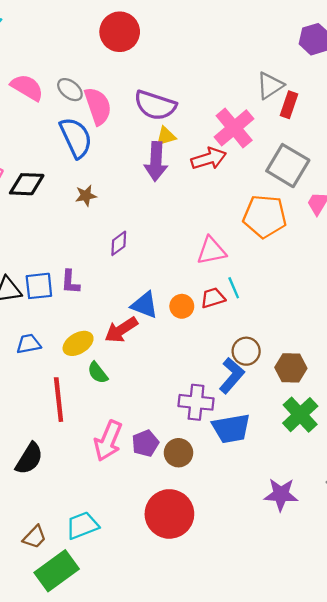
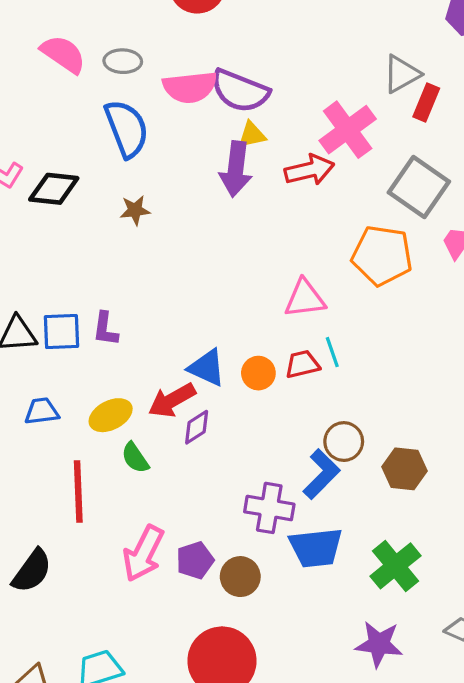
gray ellipse: (70, 90) -> (123, 61), turned -40
pink semicircle: (98, 106) -> (190, 87), moved, turned 99
purple diamond: (119, 243) -> (197, 427), moved
green cross: (300, 415) -> (395, 566), moved

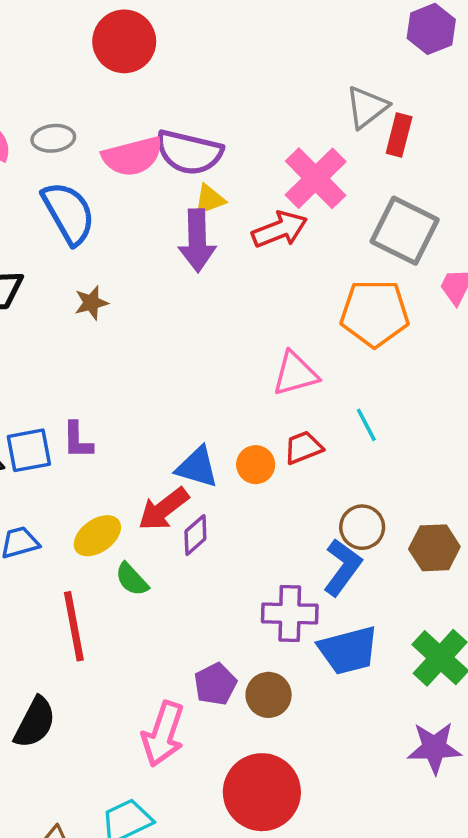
cyan line: (332, 352) -> (366, 425), moved
pink arrow: (143, 553) -> (163, 734), moved

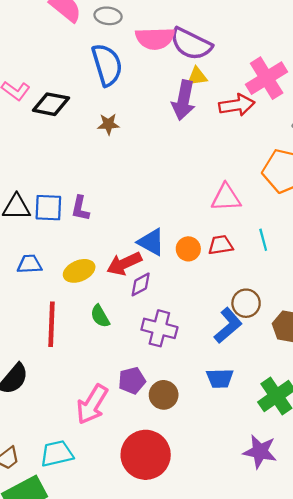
green semicircle: (132, 579) -> (100, 316), moved
purple cross: (290, 614) -> (159, 328), moved
blue trapezoid: (348, 650) -> (220, 378), size x0.7

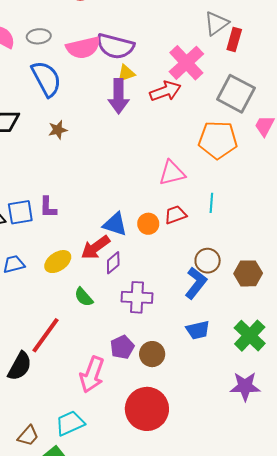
cyan line: (263, 240) -> (211, 203), turned 30
red line: (51, 324) -> (46, 335), moved, turned 45

